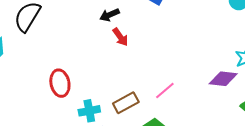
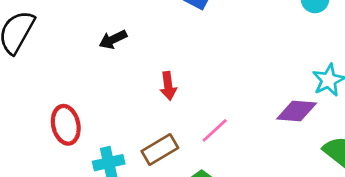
black arrow: (110, 15) -> (113, 39), moved
red arrow: (120, 37) -> (168, 86), moved, turned 30

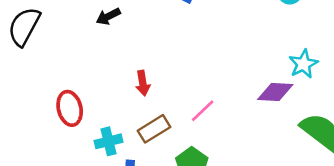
black arrow: (113, 39) -> (108, 16), moved
red arrow: (168, 86) -> (143, 83), moved

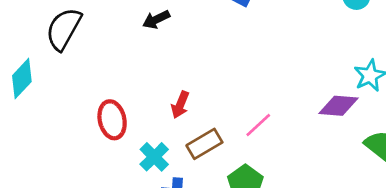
red arrow: (143, 83) -> (180, 105), moved, turned 30
cyan cross: (109, 141) -> (154, 157), turned -32

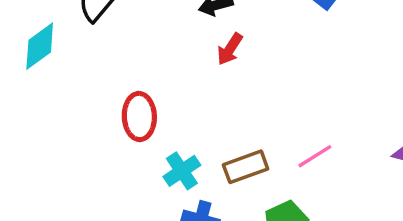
red arrow: (180, 105) -> (230, 49), moved

